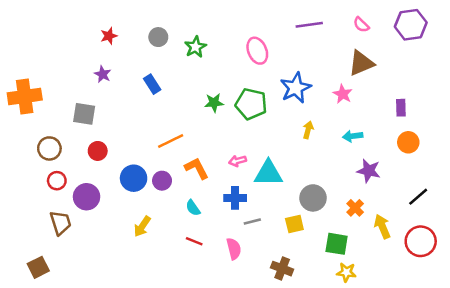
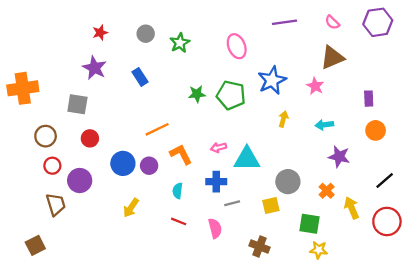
purple star: (103, 74) -> (94, 68), size x1.5
cyan semicircle: (193, 208) -> (178, 191), turned 42

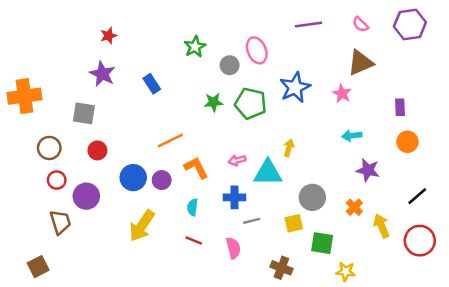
gray circle: (146, 34) -> (230, 65), moved
yellow arrow: (283, 119) -> (289, 148), moved
yellow arrow: (131, 208) -> (142, 226), size x1.5
green square: (310, 224) -> (322, 243), moved

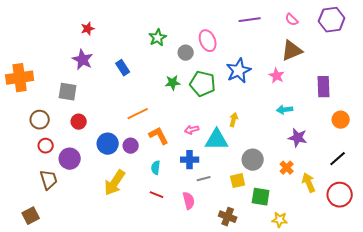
purple rectangle: (400, 107) -> (324, 87), size x1.5
orange circle: (407, 142) -> (341, 120), moved

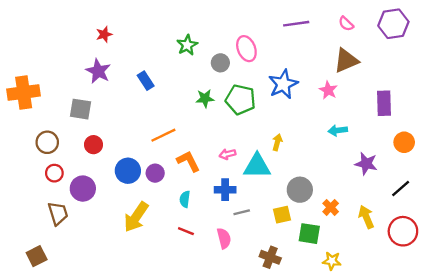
purple star: (298, 138) -> (366, 164), moved
orange cross: (287, 168) -> (331, 207), moved

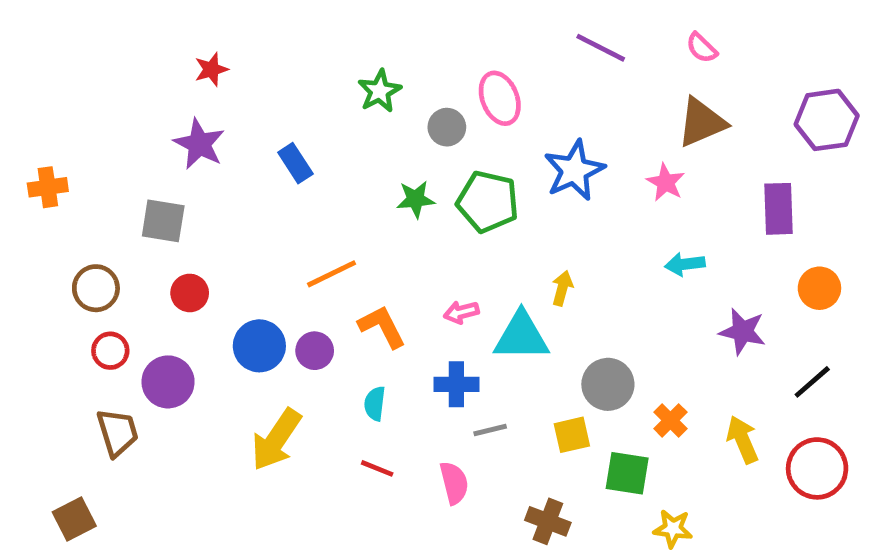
purple line: (296, 24) -> (601, 48), turned 35
purple hexagon: (393, 24) -> (827, 120), moved
orange cross: (24, 92) -> (48, 187), size x0.6

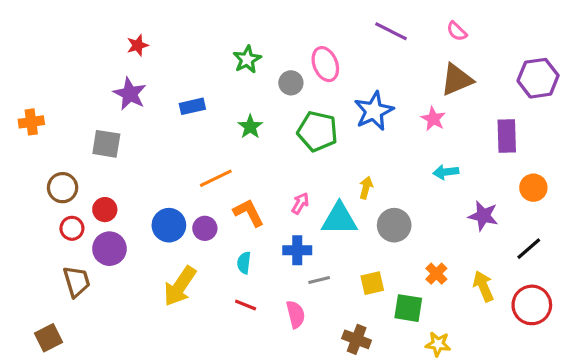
blue rectangle: (295, 163) -> (192, 106), turned -70
green star: (416, 199) -> (250, 127), moved, turned -30
red circle: (190, 293) -> (105, 210), moved
pink arrow: (461, 312) -> (300, 203), turned 135
gray circle: (608, 384) -> (394, 225), moved

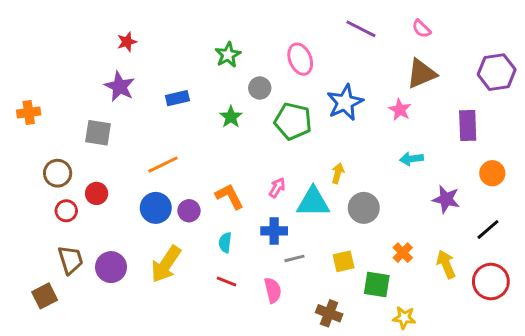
gray circle: (291, 83) -> (260, 88), moved
orange line: (216, 178) -> (163, 165), moved
purple circle: (109, 249) -> (111, 267), moved
brown square: (48, 338) -> (45, 296), moved

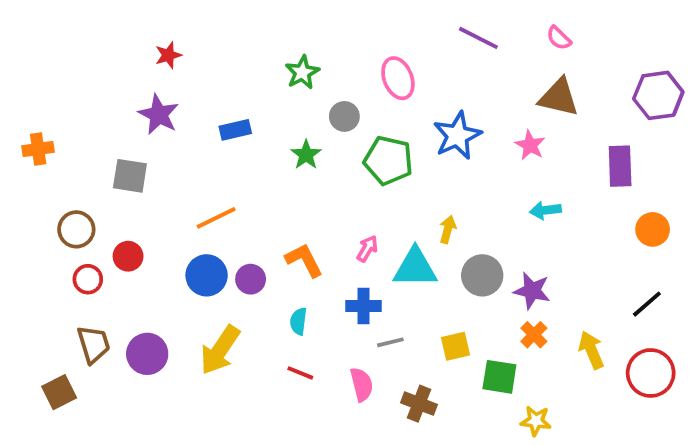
brown triangle: (422, 74) -> (559, 97), turned 36
purple star: (446, 199) -> (532, 291), moved
brown cross: (329, 313) -> (419, 404), moved

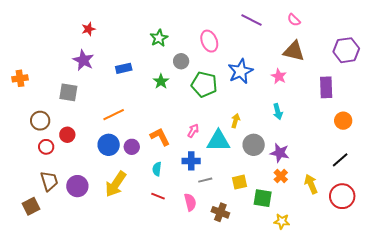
cyan arrow: (545, 210) -> (278, 112), moved, turned -98

